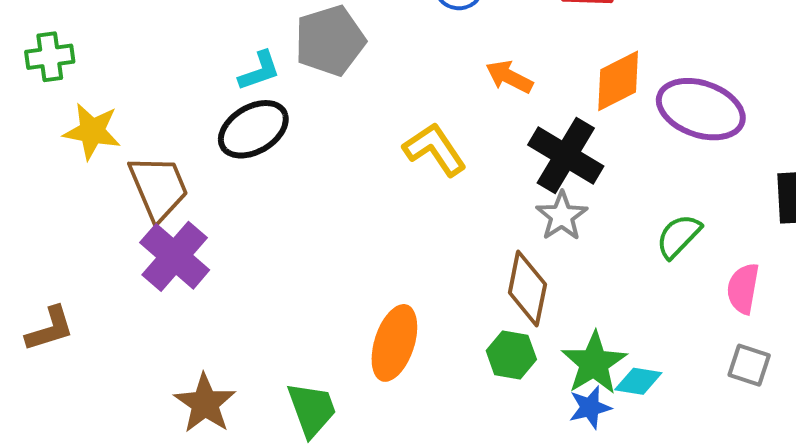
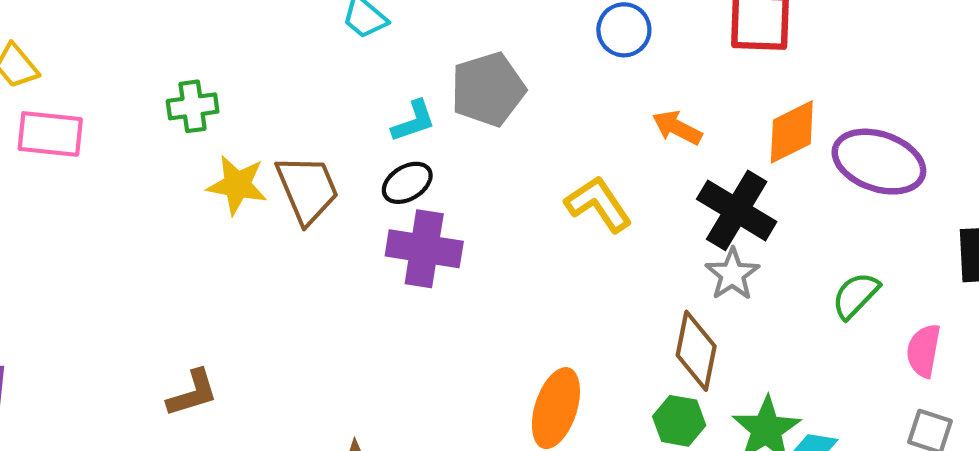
black ellipse: (253, 129) -> (407, 183), size x0.7
brown trapezoid: (159, 188) -> (307, 189), moved
purple cross: (175, 256) -> (424, 249), moved, turned -32

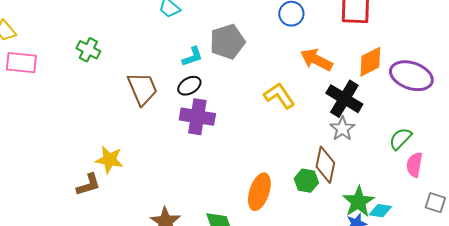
green cross: (193, 106) -> (88, 50), turned 35
orange arrow: (677, 128) -> (316, 60), size x1.4
yellow star: (237, 185) -> (109, 160), moved
pink semicircle: (924, 351) -> (414, 165), moved
green hexagon: (679, 421) -> (306, 181), moved

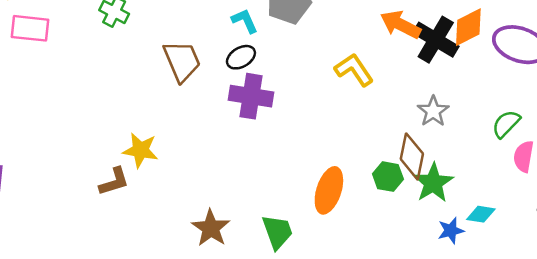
cyan L-shape: (192, 57) -> (245, 21), turned -95
black cross: (344, 99) -> (436, 40), moved
green star: (358, 202) -> (433, 183), moved

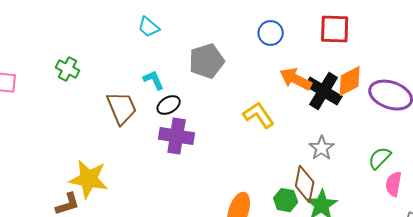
cyan L-shape: (245, 21) -> (154, 80), moved
yellow star: (140, 150) -> (89, 179), size x1.4

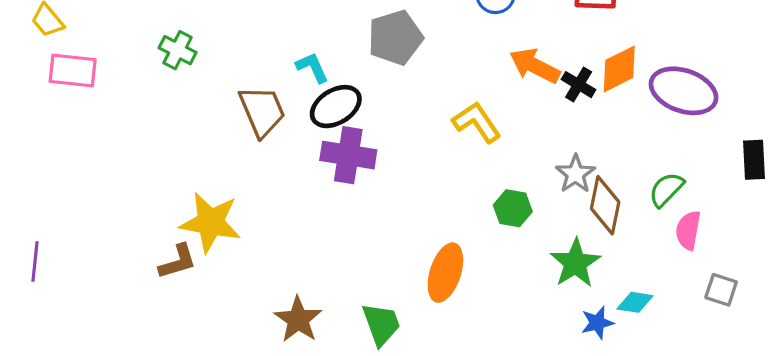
black cross: (324, 91) -> (579, 85), size x0.6
black ellipse: (169, 105) -> (336, 107), size x1.4
brown diamond: (305, 184) -> (605, 205), moved
green hexagon: (286, 200) -> (513, 208), moved

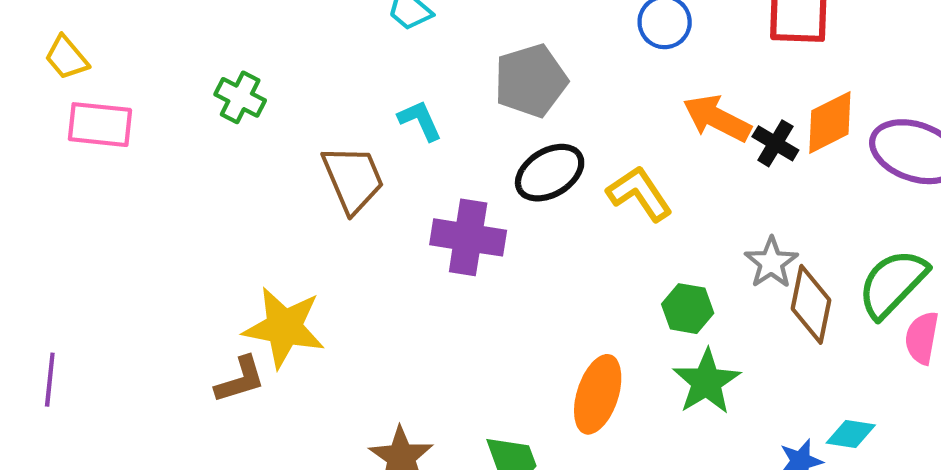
black ellipse: (336, 107) -> (550, 173), moved
green semicircle: (666, 190) -> (893, 283), size x1.5
green star: (575, 263) -> (706, 382), moved

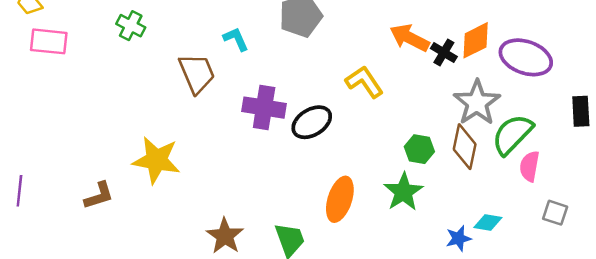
black ellipse: (550, 173) -> (312, 122), moved
gray star: (771, 263) -> (477, 103), moved, size x1.5
green hexagon: (688, 309) -> (419, 149), moved
brown L-shape: (240, 380) -> (99, 196), moved

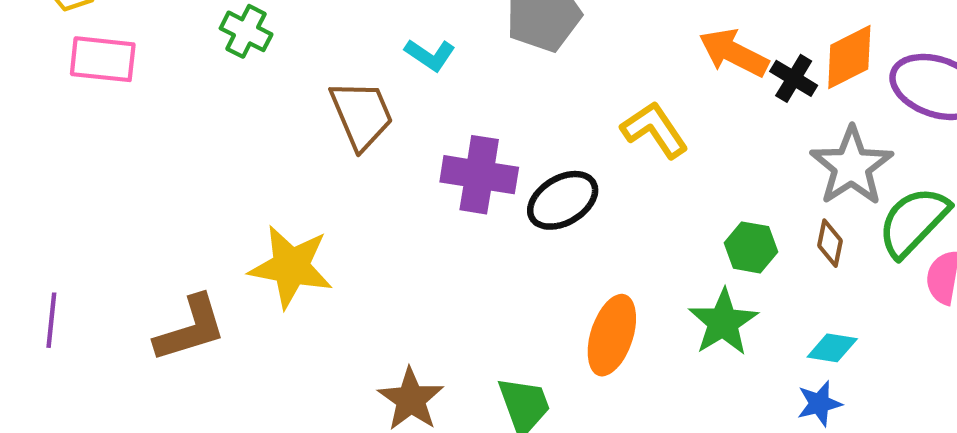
cyan L-shape: (236, 39) -> (430, 55), turned 148
brown diamond: (465, 147) -> (830, 243), size x0.6
brown L-shape: (99, 196) -> (190, 329), size x1.4
cyan diamond: (488, 223) -> (832, 348), moved

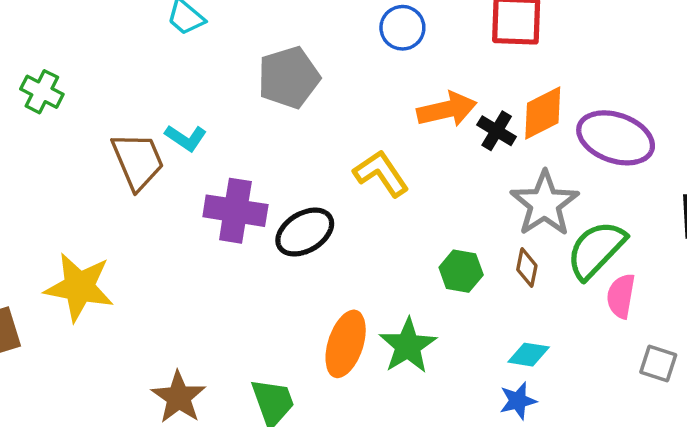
orange arrow: (734, 53) -> (447, 109), turned 140
cyan L-shape: (430, 55) -> (186, 138), moved
green star: (723, 322) -> (408, 346), moved

